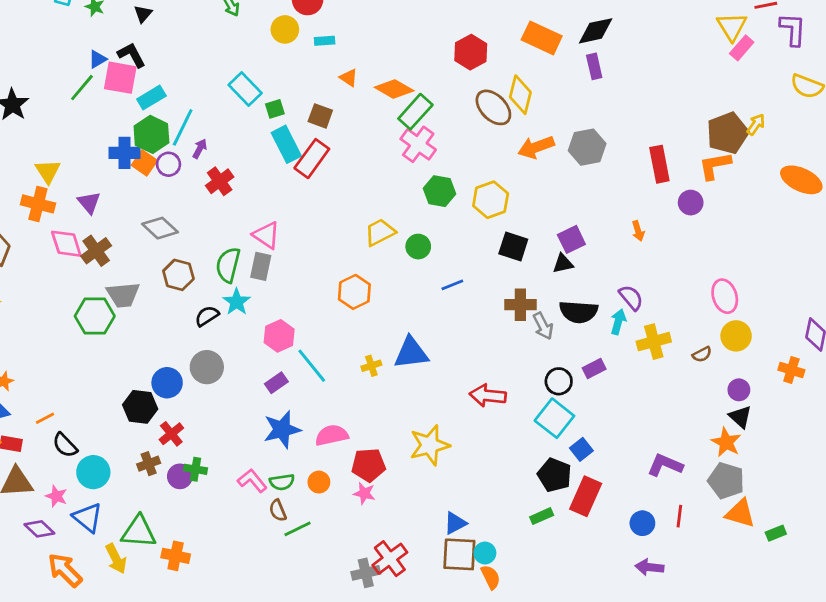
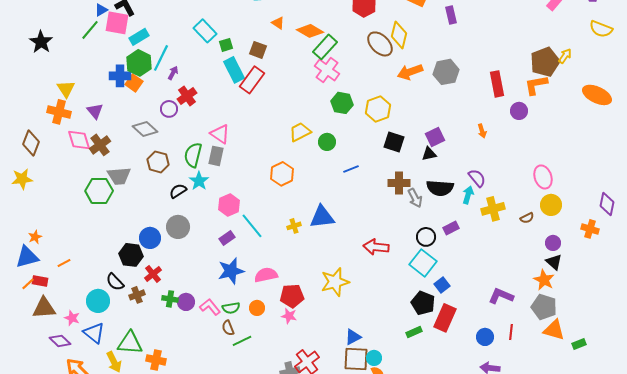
purple circle: (168, 164) -> (169, 109), moved
black semicircle: (65, 445) -> (115, 282), moved
purple circle: (180, 476) -> (186, 302), moved

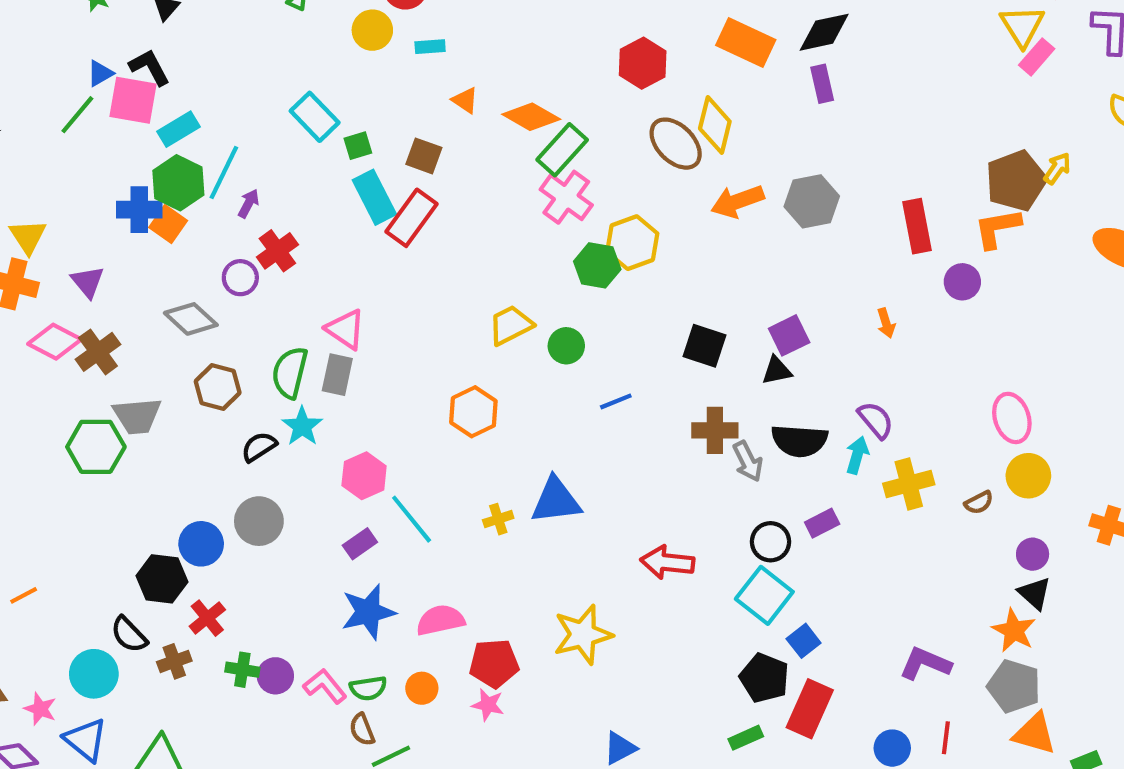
yellow hexagon: (378, 109) -> (632, 243), moved
pink diamond: (79, 140) -> (55, 342), turned -45

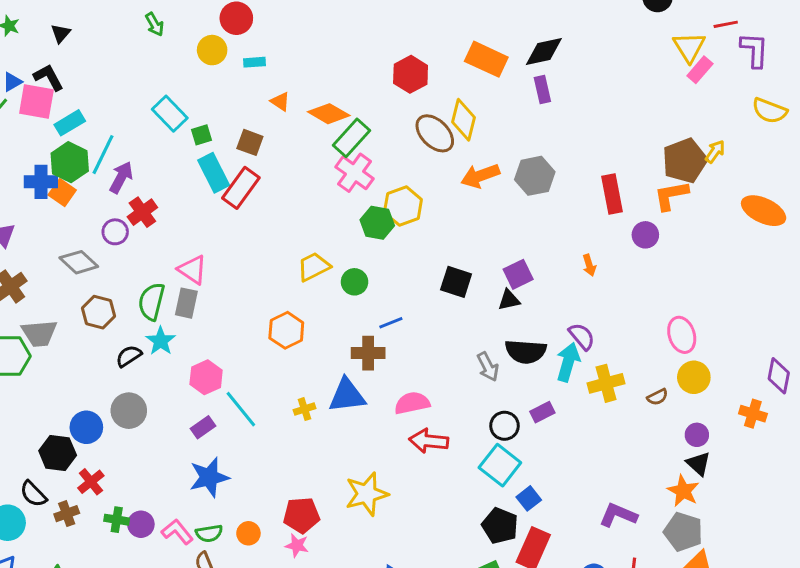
purple arrow: (249, 203) -> (121, 177), size x1.5
brown cross: (715, 430) -> (368, 353), moved
cyan arrow: (857, 455) -> (568, 362), size x1.4
pink semicircle: (440, 620) -> (412, 403), moved

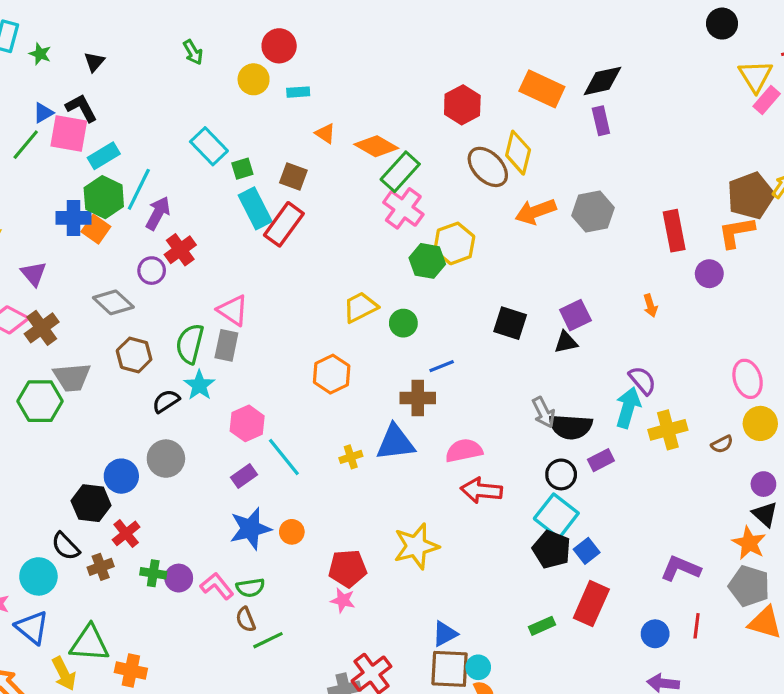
black semicircle: (526, 352) -> (571, 427), moved
black pentagon: (500, 526) -> (552, 549), moved
orange circle: (248, 533) -> (292, 532), moved

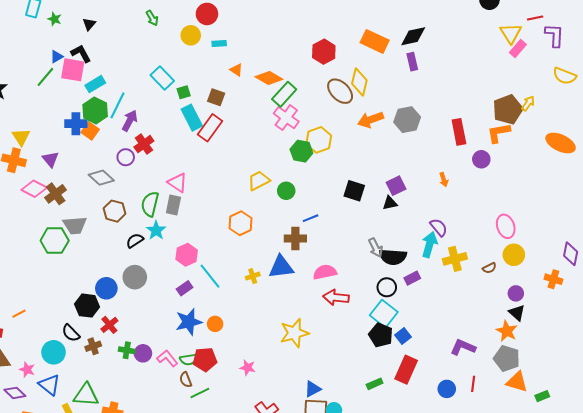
red pentagon: (348, 568) -> (205, 359), moved

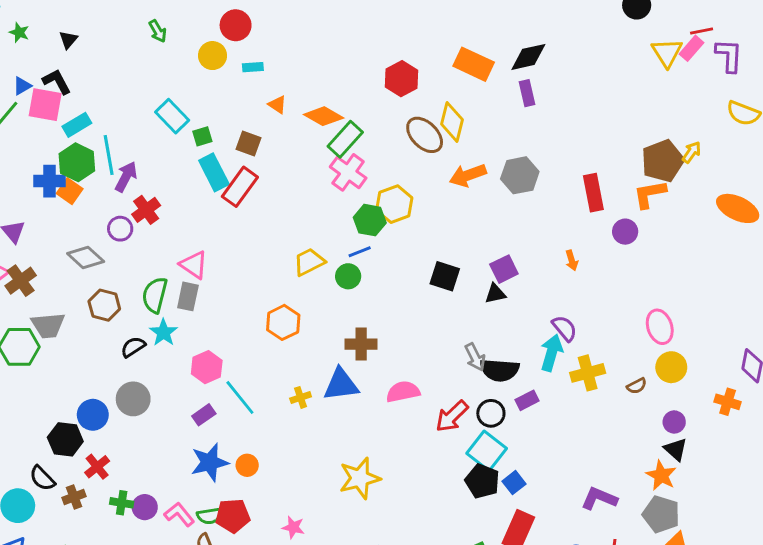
pink rectangle: (518, 49) -> (691, 48), moved
cyan line: (118, 105) -> (109, 155), turned -36
blue line: (311, 218) -> (360, 252), moved
red arrow: (336, 297) -> (452, 416), moved, turned -50

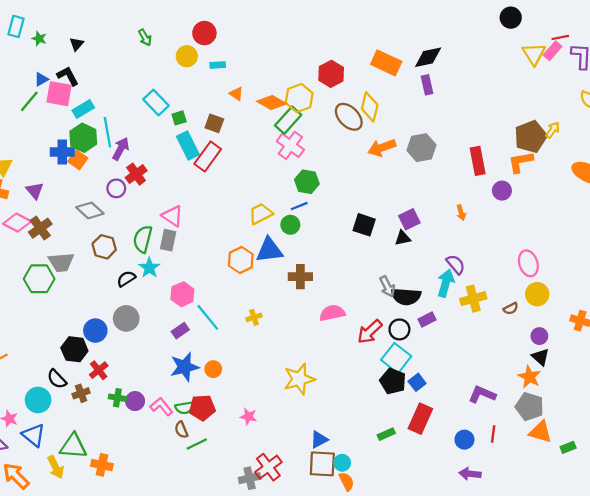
yellow hexagon: (394, 204) -> (299, 98), moved
blue triangle: (341, 384) -> (269, 250), moved

